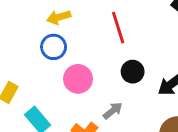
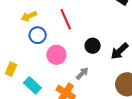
yellow arrow: (59, 17) -> (29, 16), moved
red line: (118, 28) -> (66, 19), moved

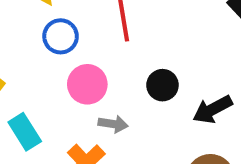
gray arrow: (82, 73) -> (113, 124), moved, turned 40

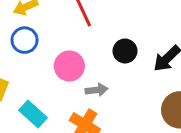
blue circle: (61, 36) -> (25, 40), moved

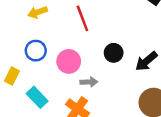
blue circle: (25, 40) -> (36, 51), moved

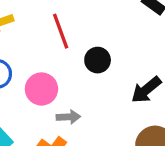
black circle: (114, 53) -> (98, 60), moved

